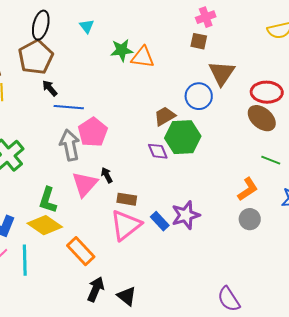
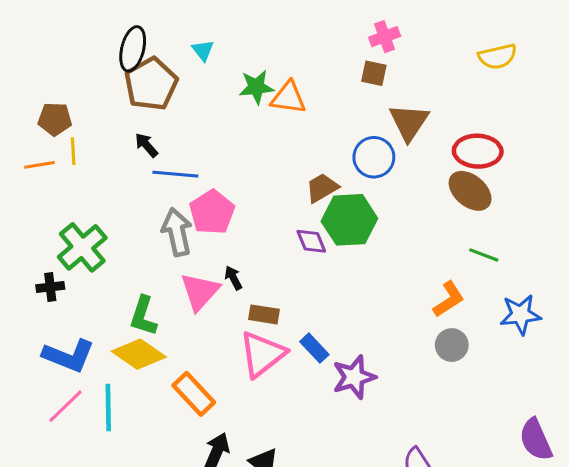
brown pentagon: (36, 57) -> (151, 84), moved
purple star: (186, 215) -> (354, 377), moved

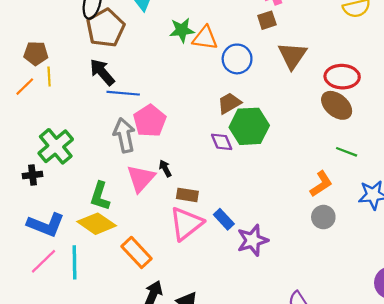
brown square: (374, 73) -> (267, 20), turned -30
black arrow: (146, 145) -> (102, 72), size x1.5
blue circle: (374, 157) -> (237, 59), moved
orange line: (40, 165) -> (25, 87), turned -35

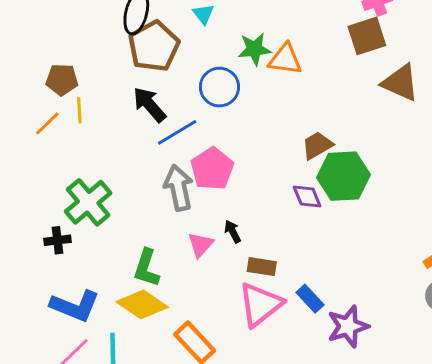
brown square: (267, 20) -> (367, 36), size x1.5
brown triangle: (292, 56) -> (400, 83), turned -40
blue circle: (237, 59) -> (219, 87), moved
blue line: (123, 93) -> (177, 132), turned -36
pink triangle: (141, 178) -> (201, 245), size x0.7

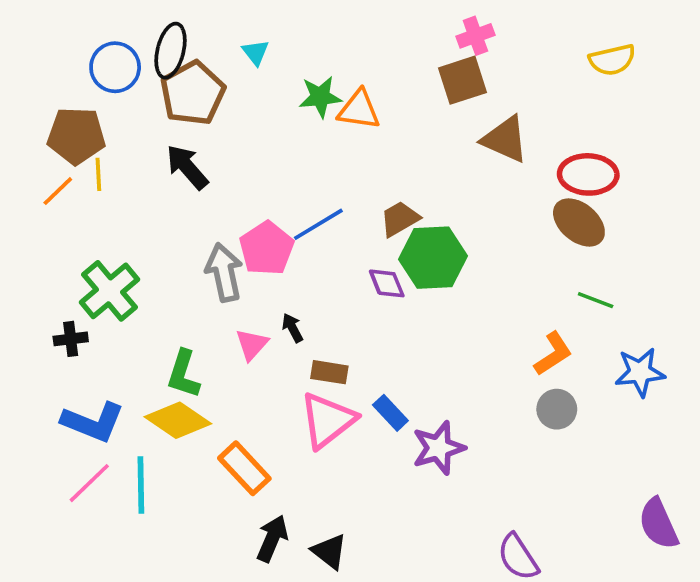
brown pentagon: (62, 80) -> (76, 136), size x1.4
blue circle: (219, 87) -> (115, 67), moved
blue line: (177, 132) -> (318, 224), moved

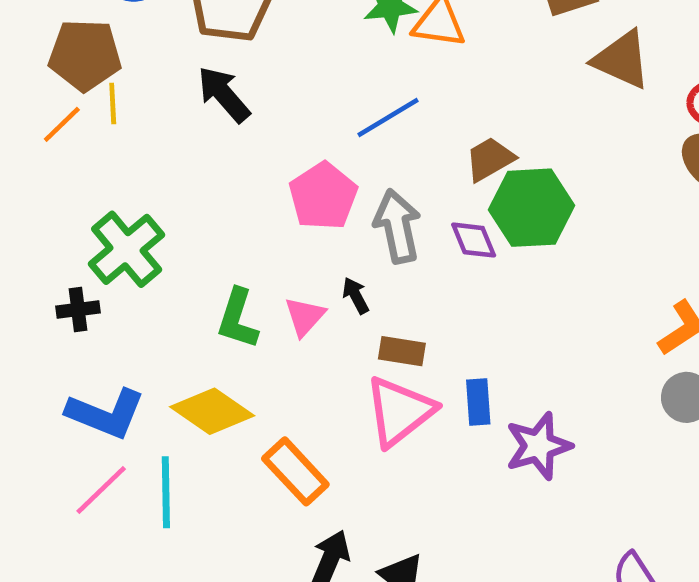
blue line: (318, 224) -> (388, 117), moved
gray arrow: (224, 272) -> (397, 226), moved
green L-shape: (183, 374) -> (238, 319), moved
blue rectangle: (390, 413) -> (478, 402), turned 39

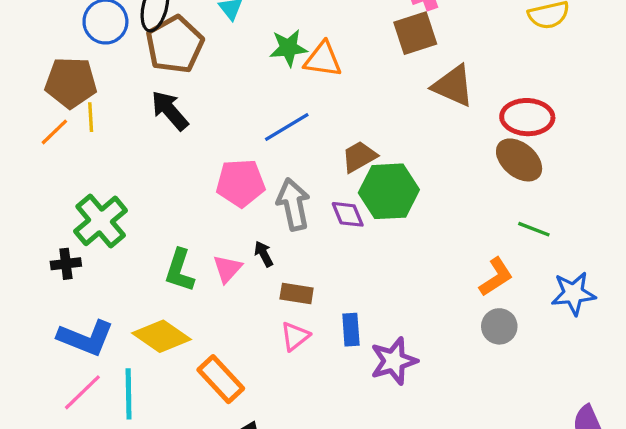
pink pentagon: (323, 196) -> (241, 183), turned 30
pink triangle: (400, 411) -> (295, 336), size x0.6

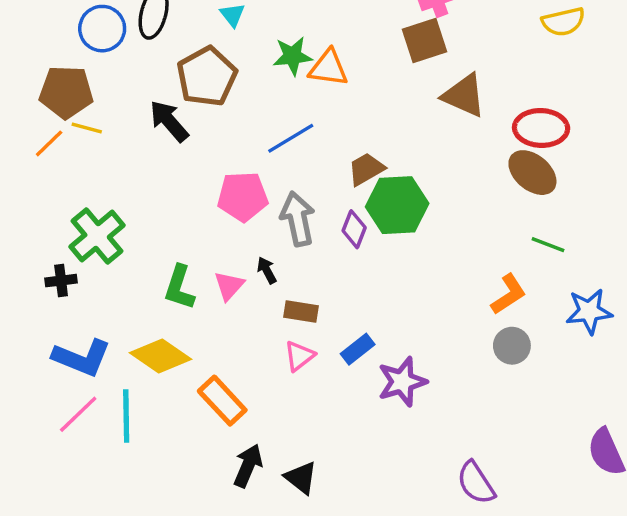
brown pentagon: (175, 45) -> (207, 77), moved
yellow line: (91, 117) -> (87, 128), turned -72
purple diamond: (348, 214) -> (354, 229), turned 44
blue rectangle: (351, 330) -> (358, 349), turned 56

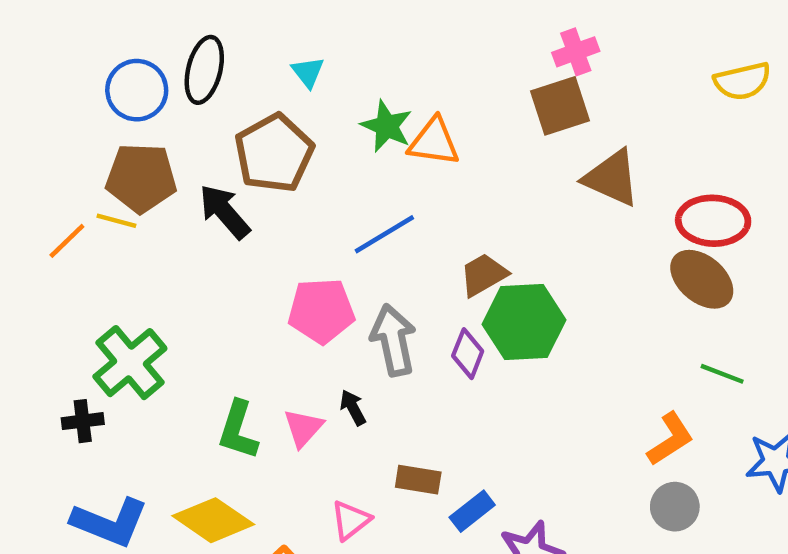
green star: (292, 56) -> (387, 126), turned 30
brown pentagon: (66, 92) -> (141, 178), moved
brown rectangle: (301, 311) -> (418, 480), moved
pink triangle: (299, 356) -> (351, 520), moved

